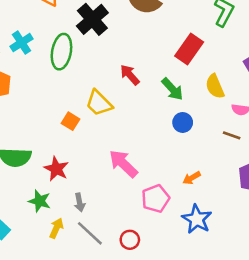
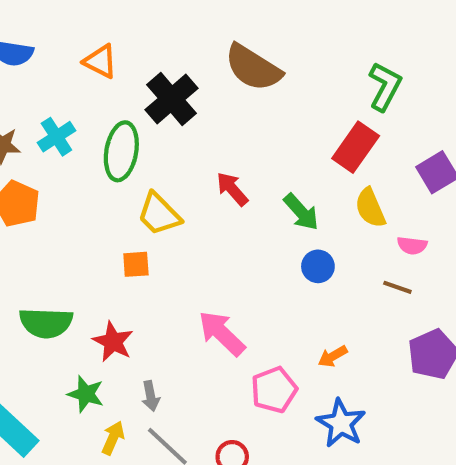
red rectangle: (189, 49) -> (356, 147), moved
yellow trapezoid: (99, 103) -> (159, 214), moved
orange square: (71, 121) -> (136, 264), turned -36

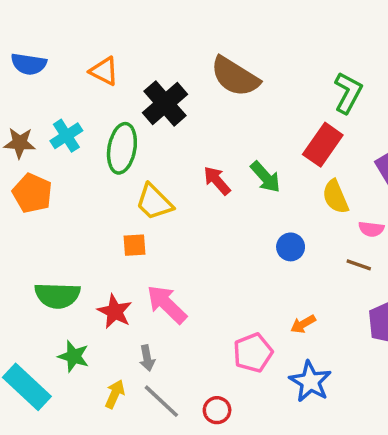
green arrow: (301, 212) -> (265, 177), moved
pink arrow: (222, 333) -> (167, 304), moved
green star: (86, 394) -> (74, 356), moved

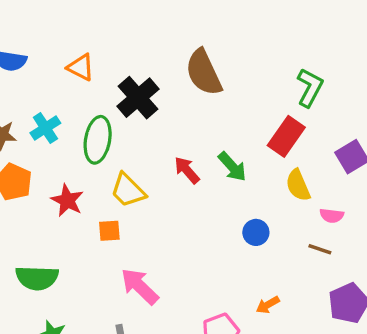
brown semicircle: (235, 77) -> (204, 72), turned 33
red star: (115, 312) -> (67, 200), moved

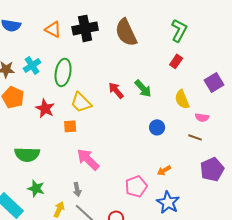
green L-shape: (310, 88) -> (179, 30), moved
black cross: (138, 98) -> (85, 28), moved, turned 30
red rectangle: (286, 136) -> (176, 61), moved, size x0.6

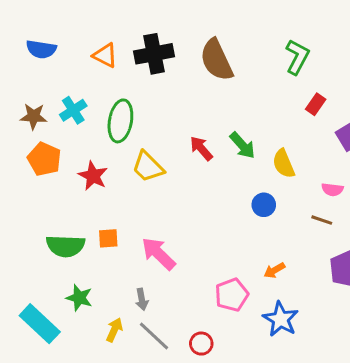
red rectangle: (176, 61) -> (316, 104), moved
yellow semicircle: (182, 99) -> (284, 164), moved
orange square: (70, 126) -> (108, 238), moved

